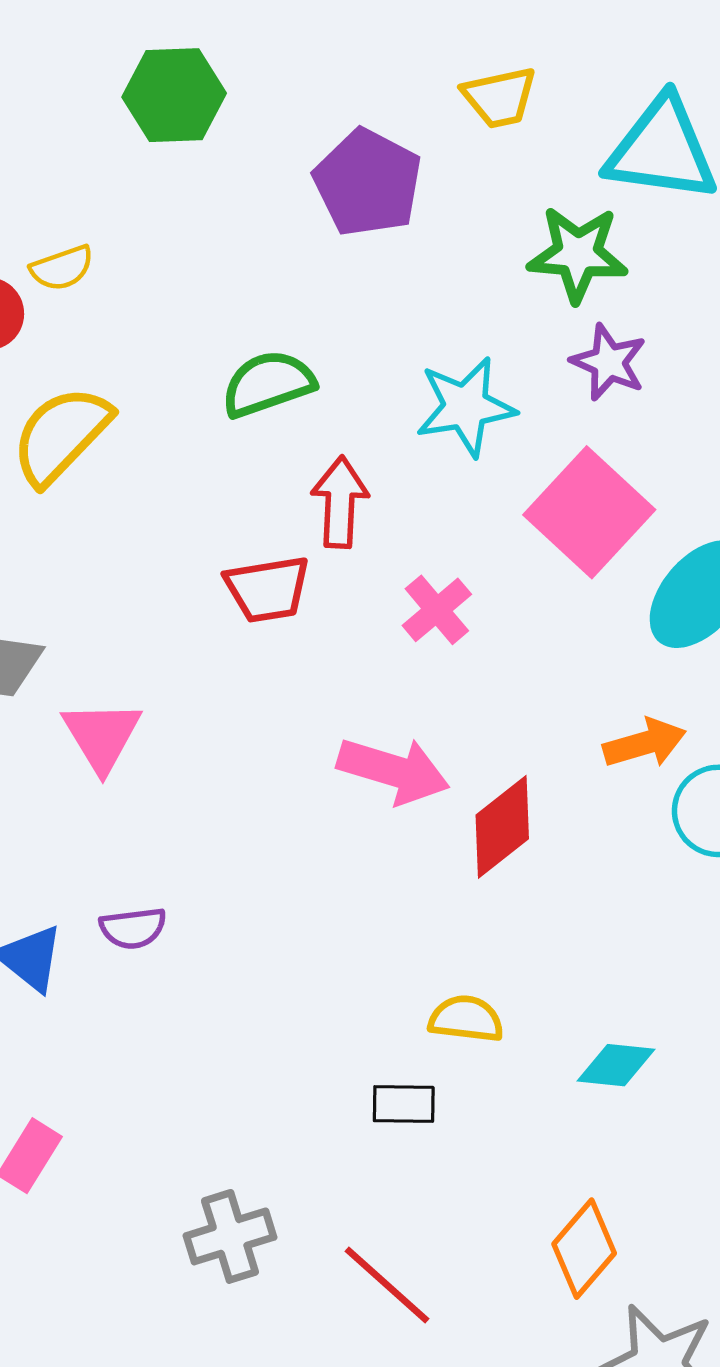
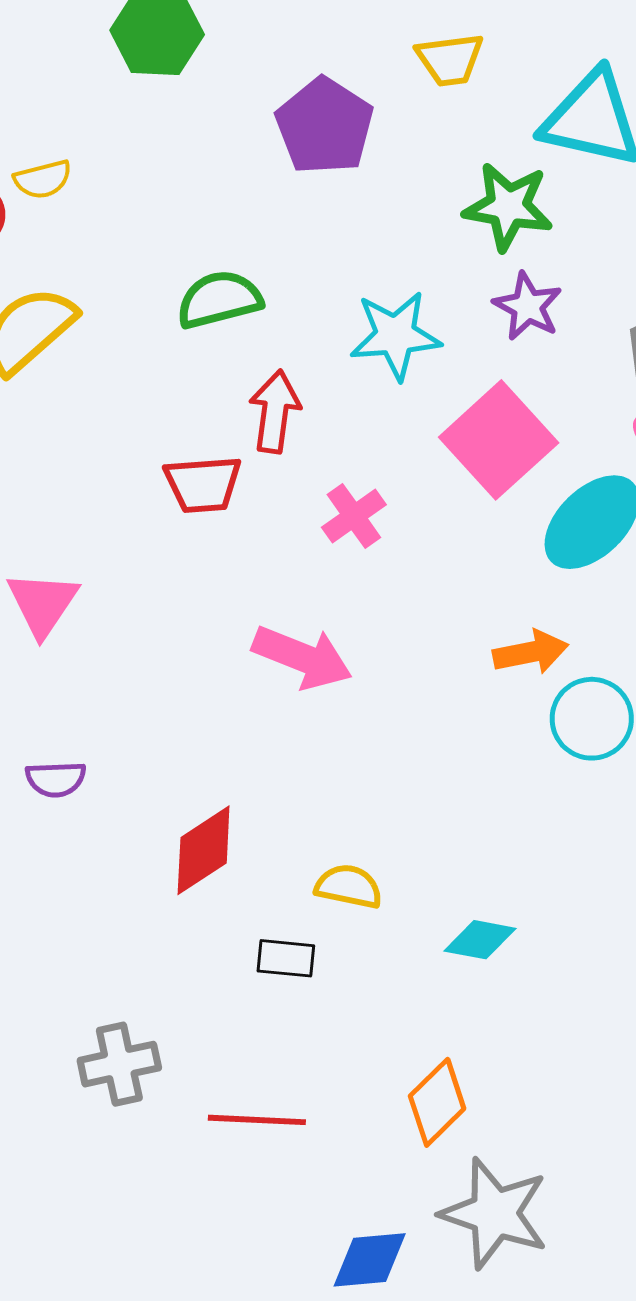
red diamond: (502, 827) -> (204, 850), moved
red line: (387, 1285) -> (257, 1120), turned -44

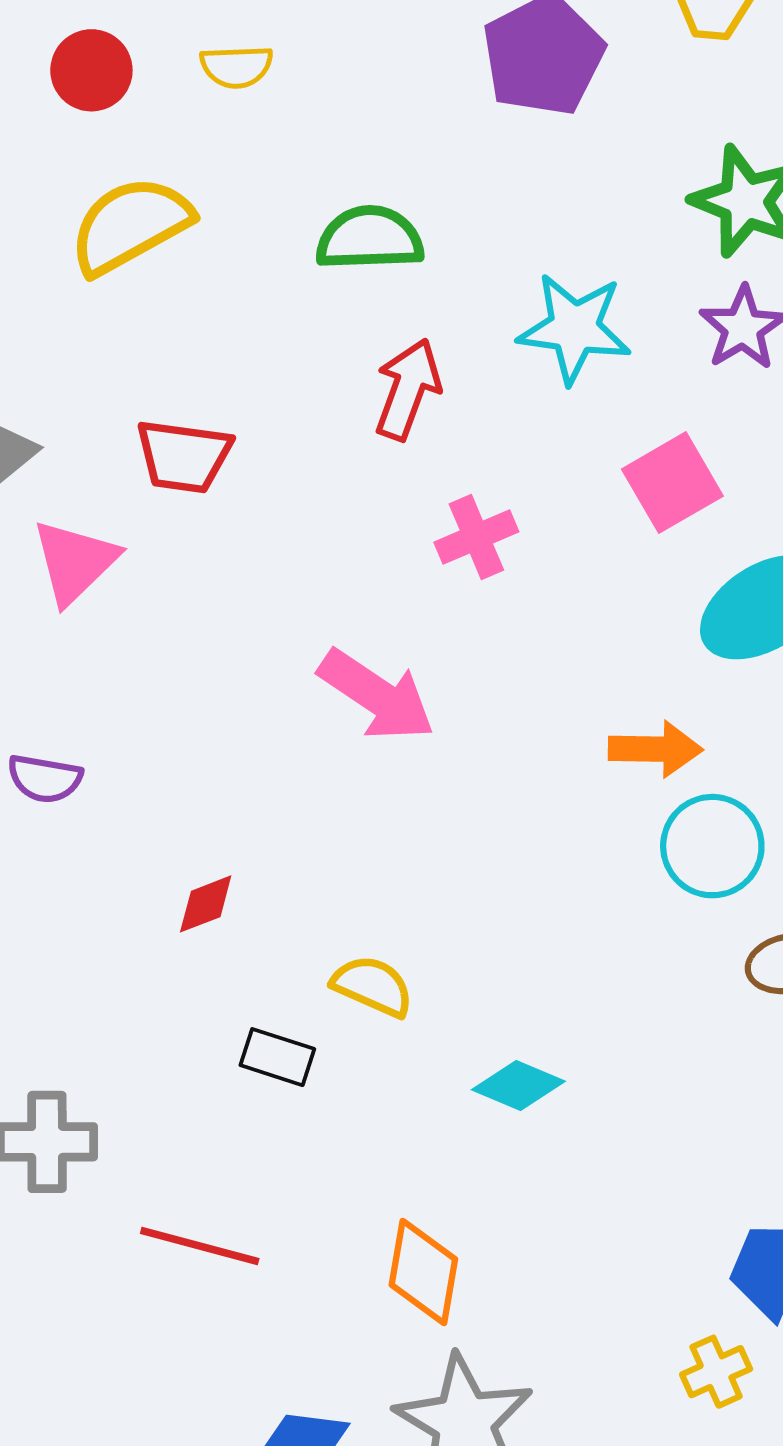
yellow semicircle: (43, 179) -> (236, 67), moved
pink square: (499, 440) -> (672, 483), size x0.7
red trapezoid: (203, 484) -> (184, 456), moved
red diamond: (204, 850) -> (206, 904), size x0.6
orange diamond: (437, 1102) -> (423, 1272), turned -48

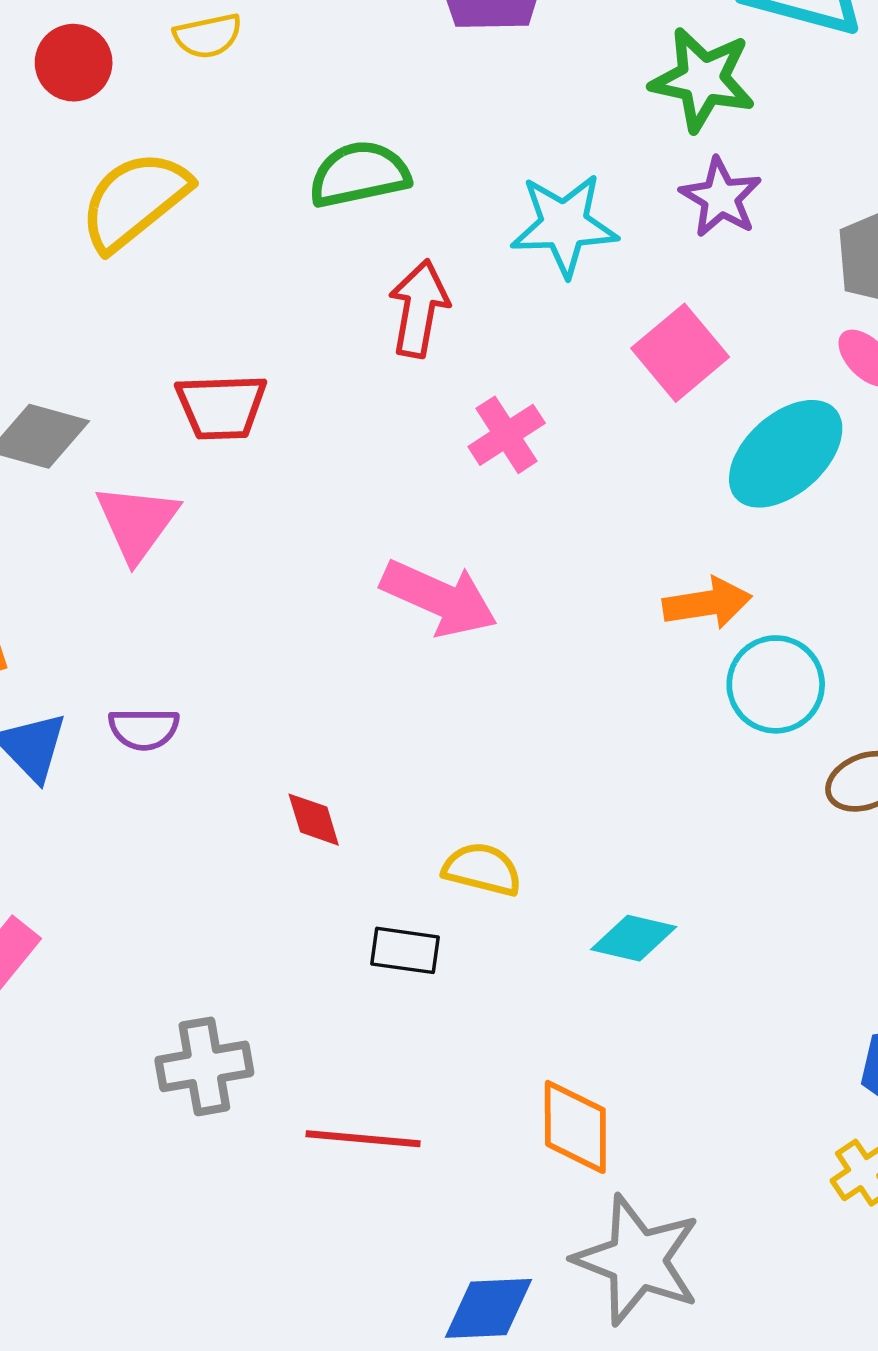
red diamond: (206, 904) -> (314, 820), turned -76

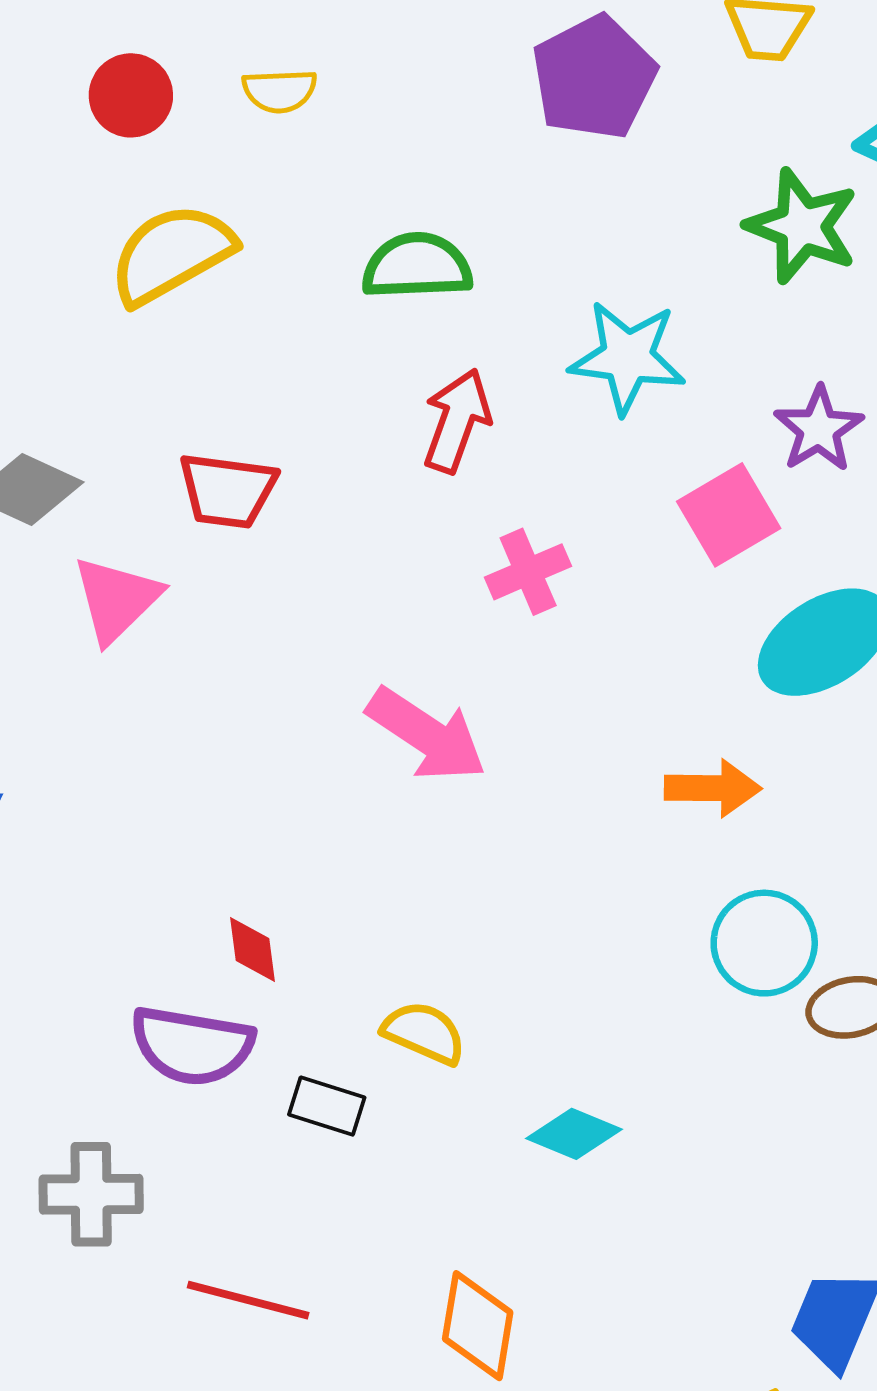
purple star: (721, 197) -> (819, 429), moved
cyan circle: (776, 684) -> (764, 943), moved
purple semicircle: (144, 729) -> (192, 1046), moved, size x1.6

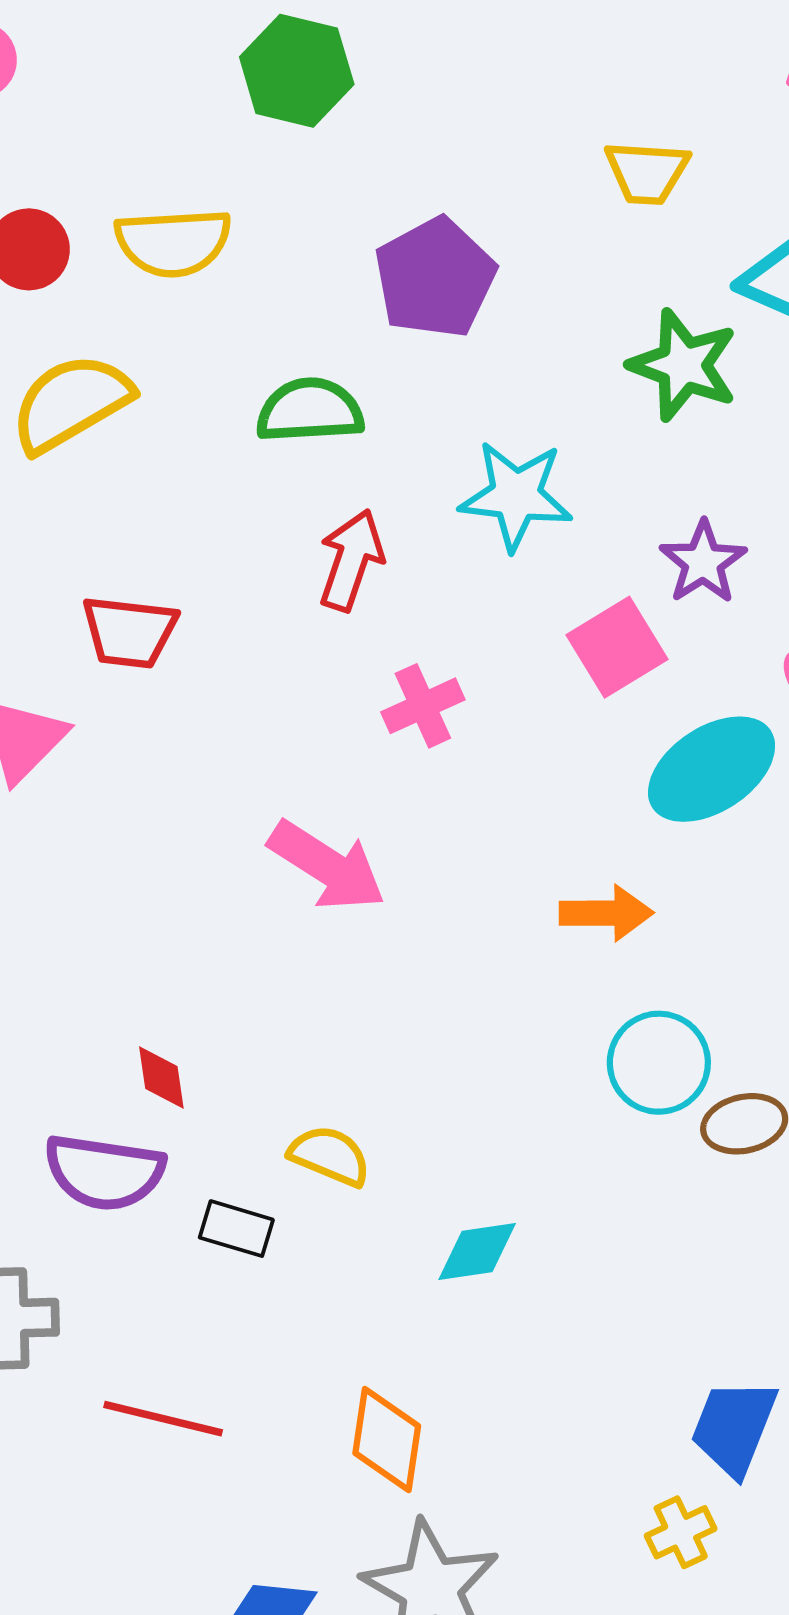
purple pentagon: (594, 77) -> (435, 278), moved
yellow semicircle: (280, 91) -> (173, 242), size x1.6
cyan diamond: (574, 1134) -> (477, 1251), turned -30

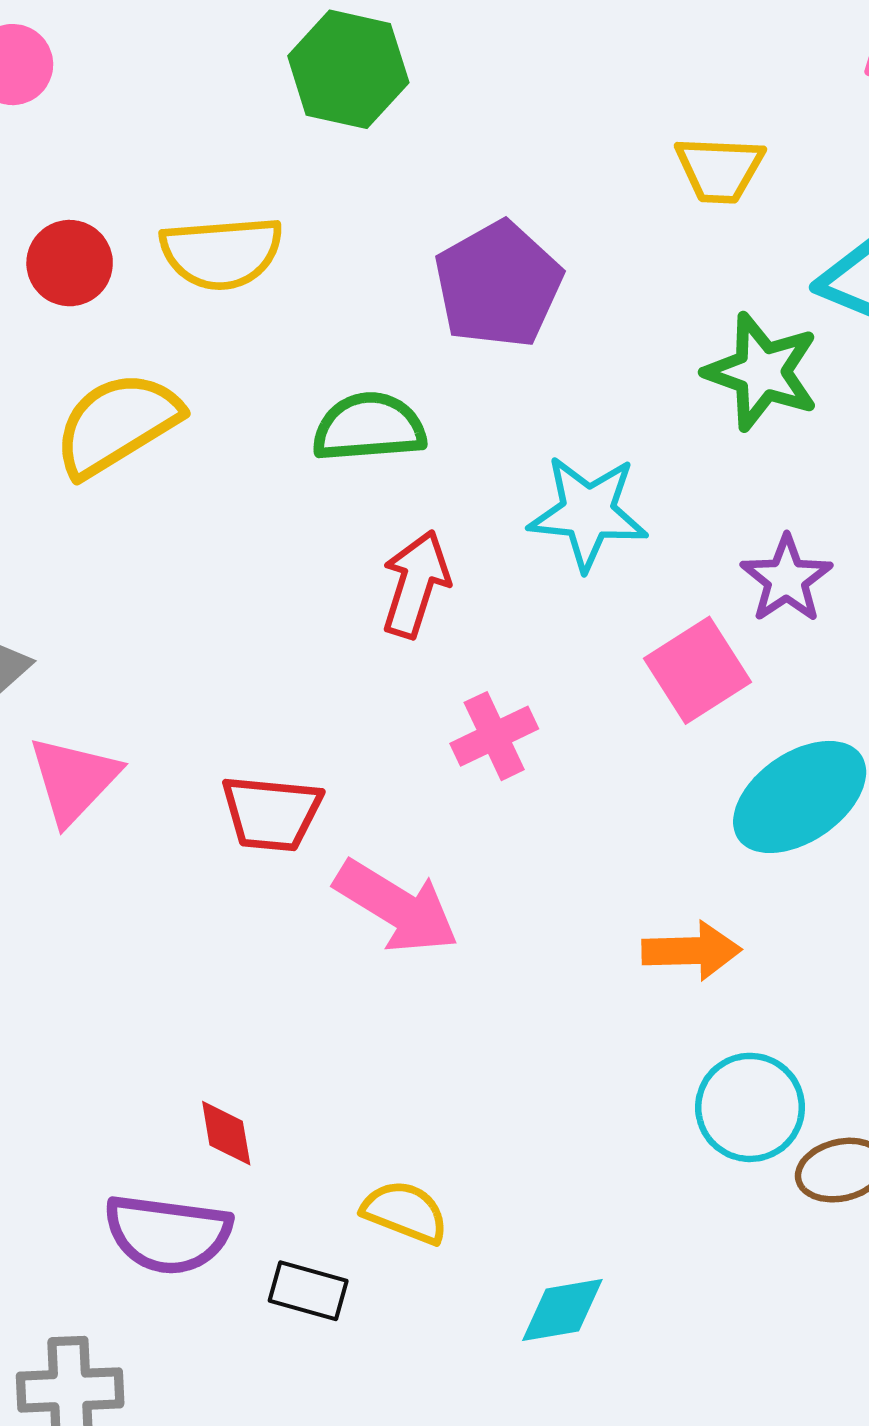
red trapezoid: (129, 632) -> (271, 813), moved

